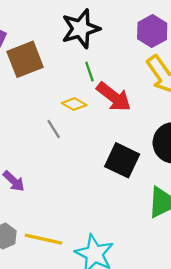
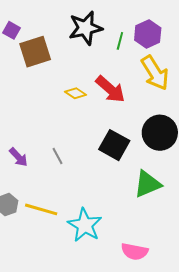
green line: (89, 72) -> (120, 41), moved, turned 30
gray line: (54, 129) -> (57, 156), moved

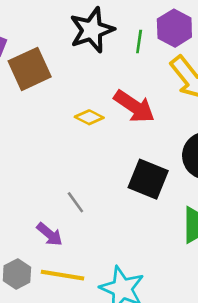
purple arrow: (18, 157) -> (50, 234), moved

